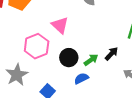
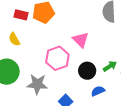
green arrow: (91, 60) -> (110, 66), moved
gray star: (17, 75) -> (37, 84), turned 30

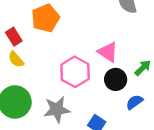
red rectangle: (21, 15) -> (14, 37), moved, turned 56
pink triangle: (81, 40) -> (108, 52), moved

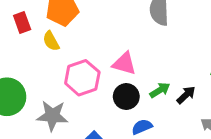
pink triangle: (108, 52) -> (124, 63), turned -30
yellow semicircle: (16, 59) -> (51, 41), moved

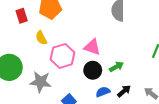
yellow semicircle: (51, 41) -> (41, 38), moved
black arrow: (186, 95) -> (124, 91), moved

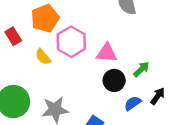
pink hexagon: (62, 56) -> (71, 42), moved

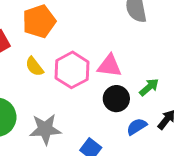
pink hexagon: (71, 42) -> (72, 70), moved

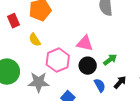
pink hexagon: (72, 70) -> (58, 60), moved
blue semicircle: (137, 127) -> (100, 85), turned 88

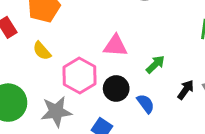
black circle: (88, 66) -> (116, 88), moved
black arrow: (120, 82) -> (186, 90), moved

